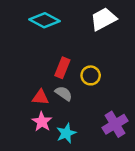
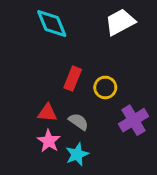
cyan diamond: (44, 20) -> (52, 24), turned 40
gray semicircle: (64, 93) -> (78, 122), moved
purple cross: (115, 124) -> (134, 120), moved

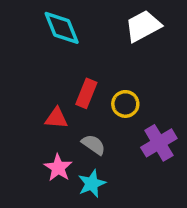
red triangle: (47, 113) -> (56, 118), moved

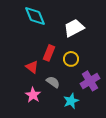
white trapezoid: (143, 26) -> (74, 28), moved
red triangle: (56, 118) -> (32, 67), turned 32
cyan star: (92, 184) -> (71, 101), moved

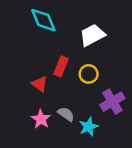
gray semicircle: (53, 82) -> (66, 114), moved

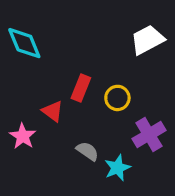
cyan diamond: (43, 20) -> (24, 43), moved
white trapezoid: (92, 35) -> (147, 40), moved
pink star: (41, 119) -> (23, 136), moved

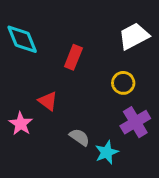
red rectangle: (81, 88) -> (73, 57), moved
yellow circle: (117, 98) -> (123, 83), moved

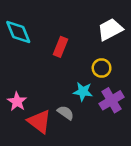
red triangle: (48, 101) -> (39, 121), moved, size x1.5
cyan star: (107, 152) -> (83, 92), moved, turned 30

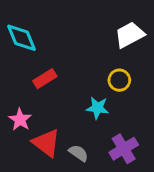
red rectangle: (61, 47) -> (45, 79), moved, turned 36
purple cross: (111, 100) -> (124, 149), moved
gray semicircle: (66, 113) -> (78, 153), moved

